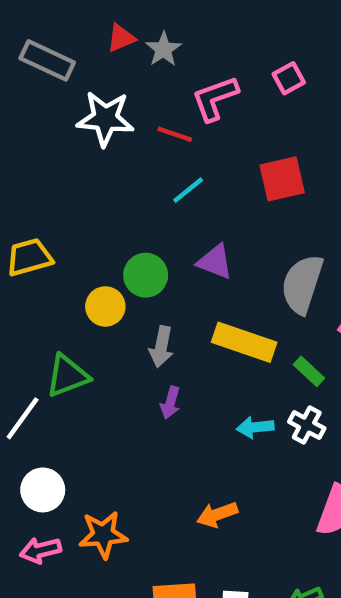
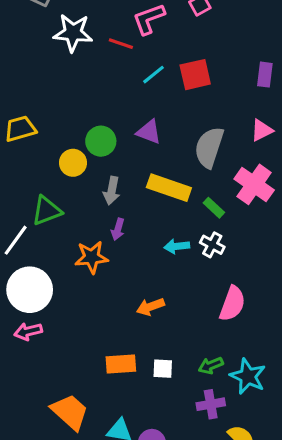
cyan line: (188, 190) -> (153, 75), moved
white circle: (43, 490) -> (30, 290), size x1.5
orange star: (103, 535) -> (92, 257), moved

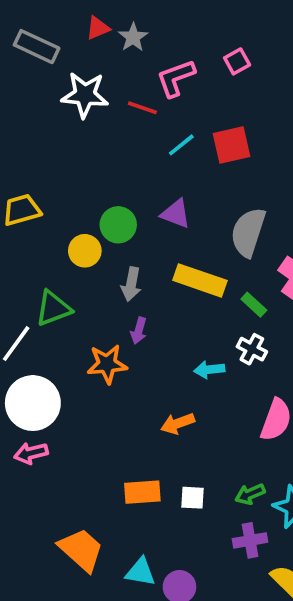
cyan arrow: (177, 246) -> (209, 370), moved

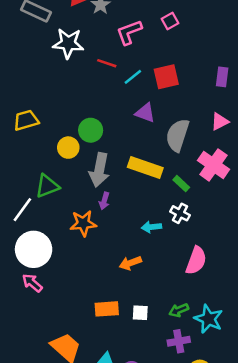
red line: (142, 108) -> (107, 63), moved
purple triangle: (176, 214) -> (145, 113), moved
gray arrow: (131, 284) -> (99, 170), size x1.5
pink arrow: (31, 453) -> (32, 283), turned 55

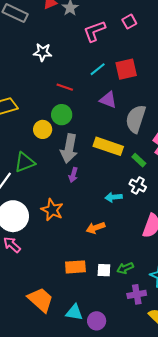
white star: (68, 43) -> (43, 52), moved, size x0.7
red line: (107, 63) -> (65, 87), moved
orange star: (83, 223) -> (52, 210), moved, turned 30
green arrow: (179, 310) -> (125, 268), moved

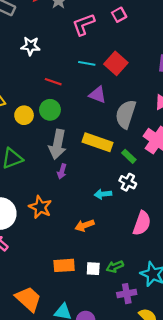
cyan line: (98, 69) -> (87, 63), turned 49
red square: (126, 69) -> (116, 63), turned -35
yellow circle: (43, 129) -> (24, 115), moved

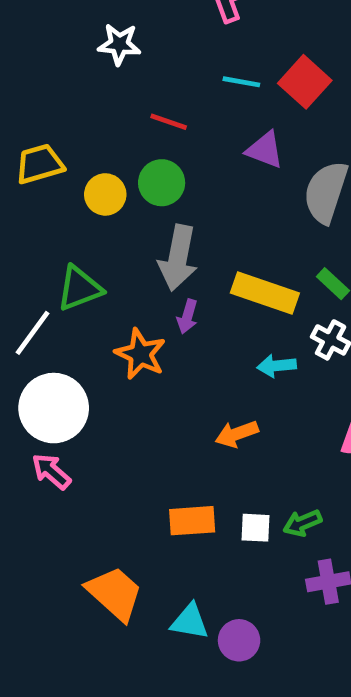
yellow rectangle: (98, 142) -> (265, 293), moved
orange star: (40, 207) -> (140, 354), moved

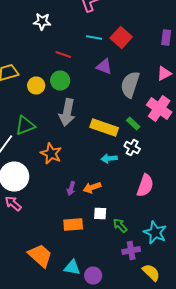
purple arrow: (187, 316) -> (71, 188), moved
green arrow: (302, 523) -> (120, 226), turned 70
white square: (255, 528) -> (100, 214), moved

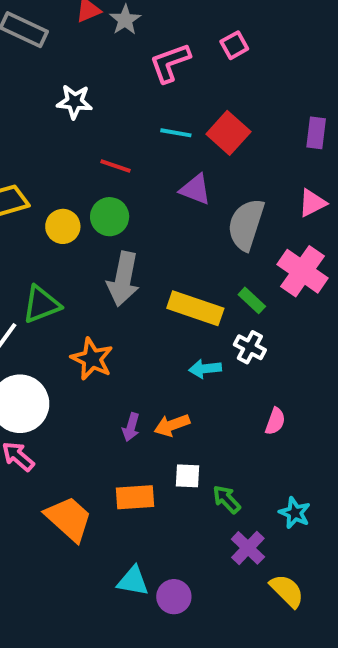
pink semicircle: (145, 186) -> (275, 421), size x0.6
cyan star: (155, 232) -> (295, 513), size x0.7
purple cross: (131, 250) -> (248, 548), turned -36
orange trapezoid: (40, 256) -> (69, 519), moved

